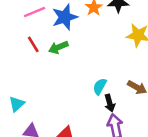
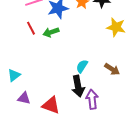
black arrow: (110, 103) -> (78, 86), moved, size x1.5

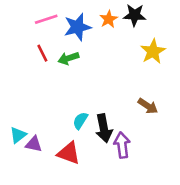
yellow star: (116, 27) -> (153, 51), turned 30
cyan semicircle: (82, 66) -> (80, 121), moved
cyan triangle: (14, 75) -> (18, 135), moved

